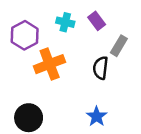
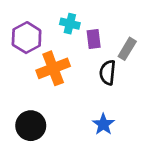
purple rectangle: (97, 21) -> (94, 39), moved, turned 30

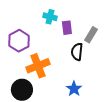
purple hexagon: (27, 38) -> (19, 41), moved
orange cross: (53, 68) -> (38, 66), moved

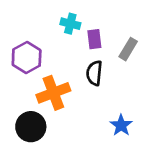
black semicircle: (77, 52) -> (94, 73), moved
blue star: (74, 89) -> (121, 125), moved

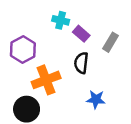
purple rectangle: (94, 39) -> (81, 34), turned -42
blue star: (121, 125) -> (96, 99), moved, turned -30

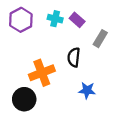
purple rectangle: (81, 34) -> (77, 20), moved
purple hexagon: (23, 50) -> (21, 20), moved

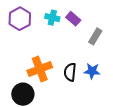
black semicircle: (74, 57) -> (70, 72), moved
blue star: (87, 90) -> (92, 71), moved

